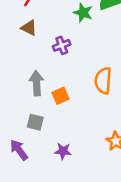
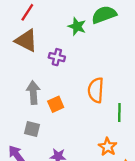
brown triangle: (29, 28) -> (26, 41), size x1.5
purple cross: (62, 45) -> (57, 57), turned 35

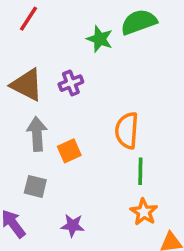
brown triangle: (26, 41) -> (27, 85), moved
purple cross: (57, 57) -> (71, 83), turned -35
green line: (119, 113) -> (140, 171), moved

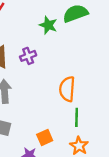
orange square: (69, 151) -> (45, 137), moved

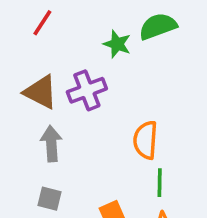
purple cross: (28, 56) -> (87, 90), size x1.5

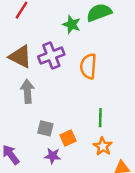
orange semicircle: (145, 140) -> (88, 66), moved
gray square: (50, 199) -> (45, 128), moved

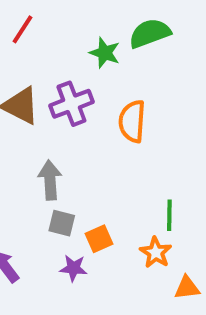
gray arrow: (27, 91) -> (50, 180), moved
green line: (100, 118) -> (169, 215), moved

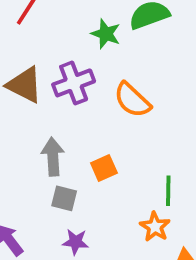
orange semicircle: (132, 121) -> (132, 100), turned -51
orange square: (99, 239) -> (104, 168), moved

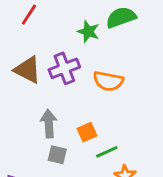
orange semicircle: (132, 100) -> (108, 81), turned -32
green line: (168, 191) -> (107, 152), moved, turned 65

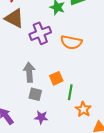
brown triangle: (28, 70) -> (14, 18), moved
green line: (107, 152) -> (70, 92), turned -56

